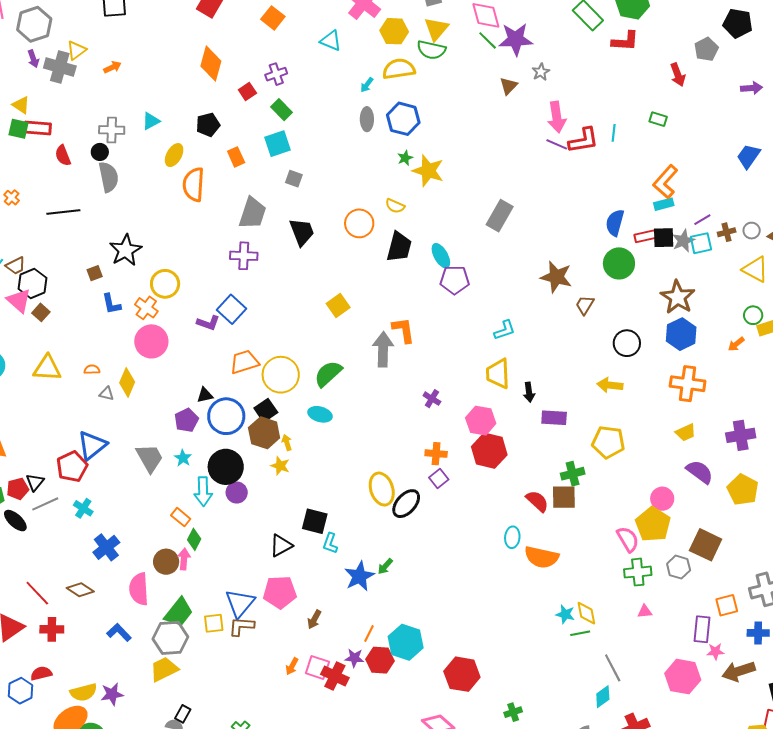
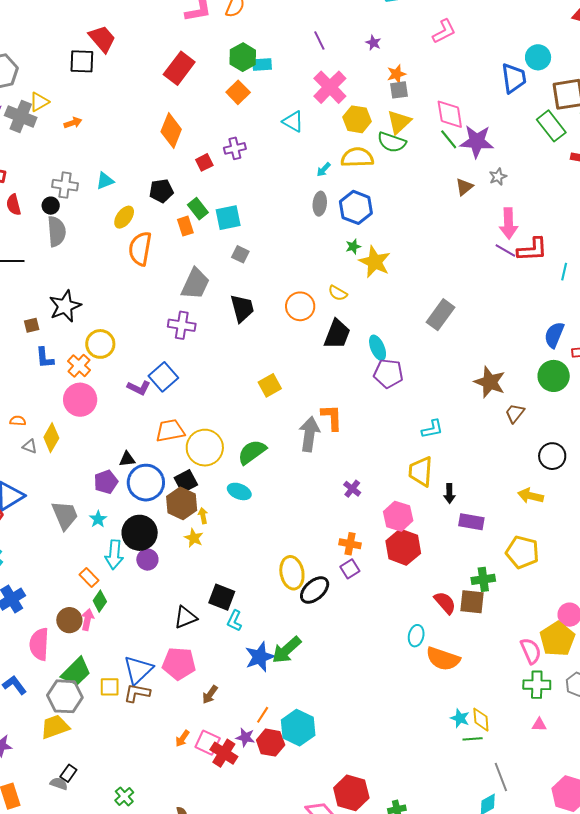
green rectangle: (282, 110) -> (198, 209), moved
cyan line: (614, 133) -> (564, 272), moved
green arrow: (385, 566) -> (287, 650), size x1.8
red hexagon: (462, 674) -> (351, 793), moved

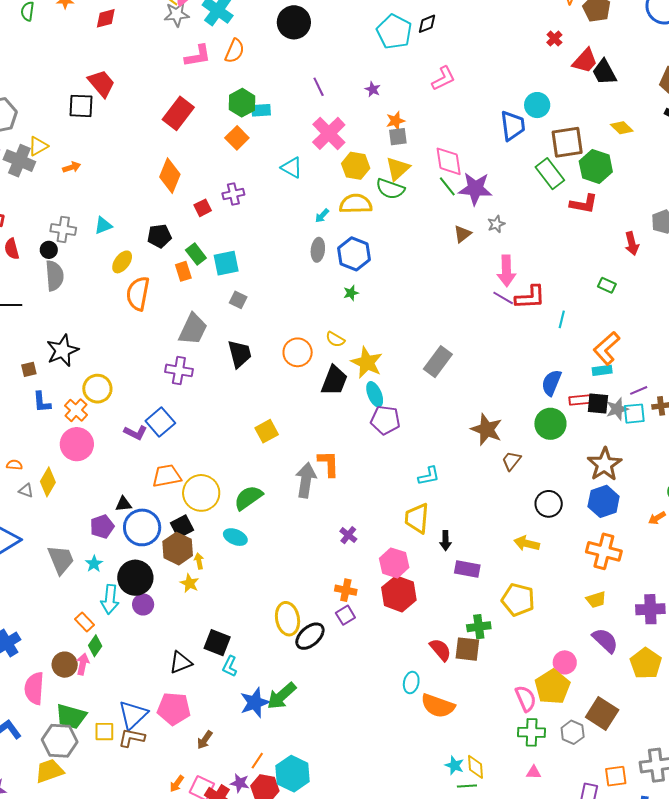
yellow star: (375, 262) -> (367, 363), moved
green trapezoid: (76, 672) -> (71, 716), turned 60

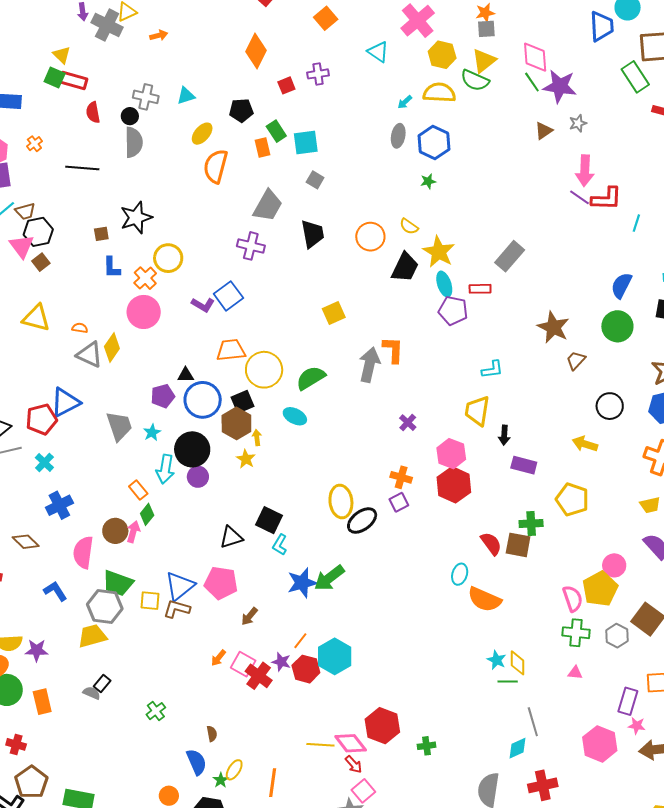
red rectangle: (580, 400) -> (480, 289), moved
gray triangle: (26, 491) -> (90, 354), size x1.8

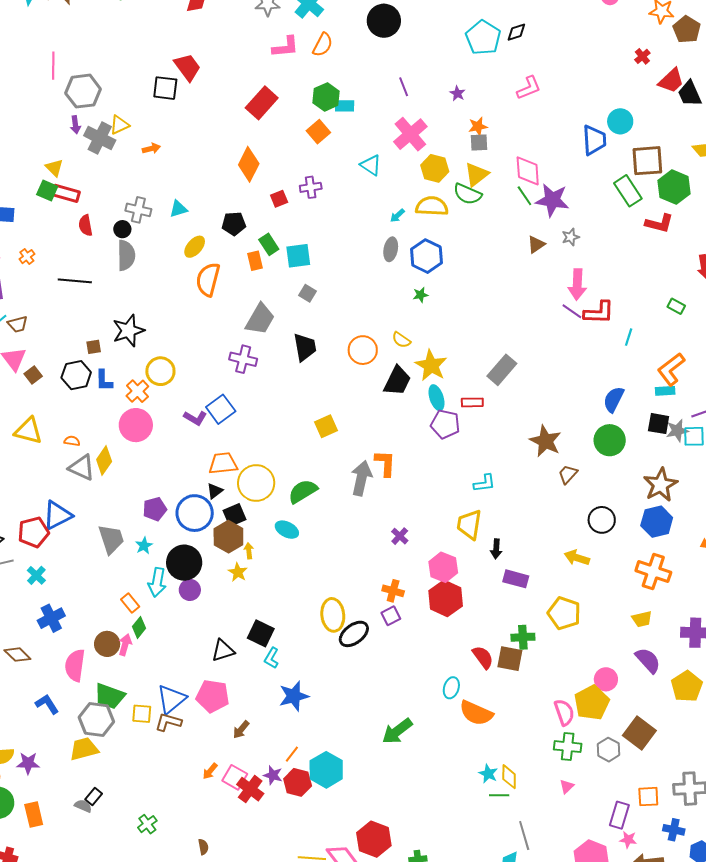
black hexagon: (38, 232) -> (76, 375), moved
black triangle: (186, 375) -> (215, 491), moved, turned -36
green arrow: (329, 578) -> (397, 731), moved
pink triangle: (575, 673) -> (567, 787), turned -49

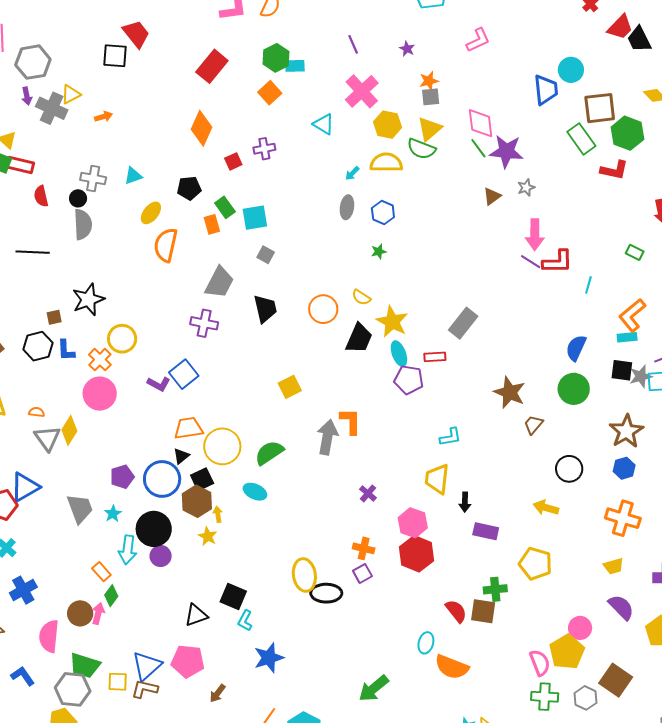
blue hexagon: (426, 256) -> (383, 213), size x0.7
gray triangle: (82, 467) -> (47, 438), turned 32
blue hexagon: (657, 522) -> (624, 468), size x0.7
black ellipse: (354, 634) -> (326, 593), turned 40

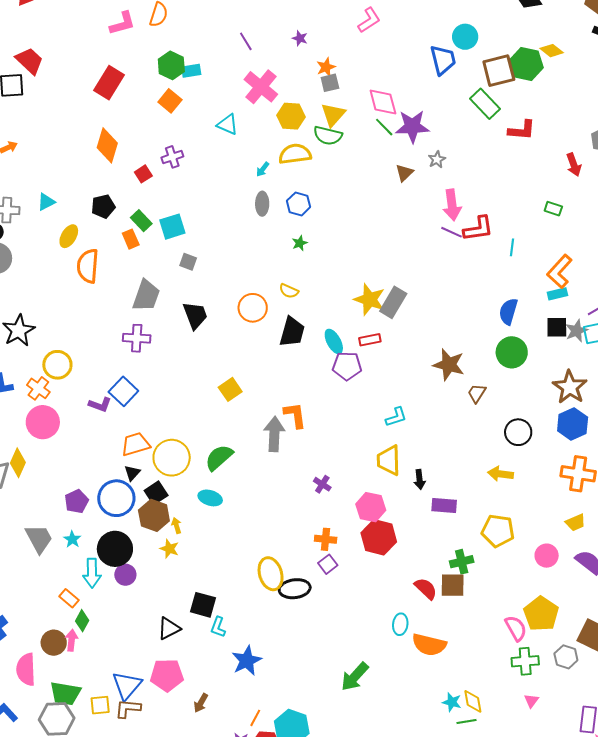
green hexagon: (627, 133) -> (526, 64), moved
yellow star: (392, 322) -> (370, 299), moved
blue hexagon: (624, 468) -> (573, 424), size x1.4
pink circle: (580, 628) -> (547, 556), moved

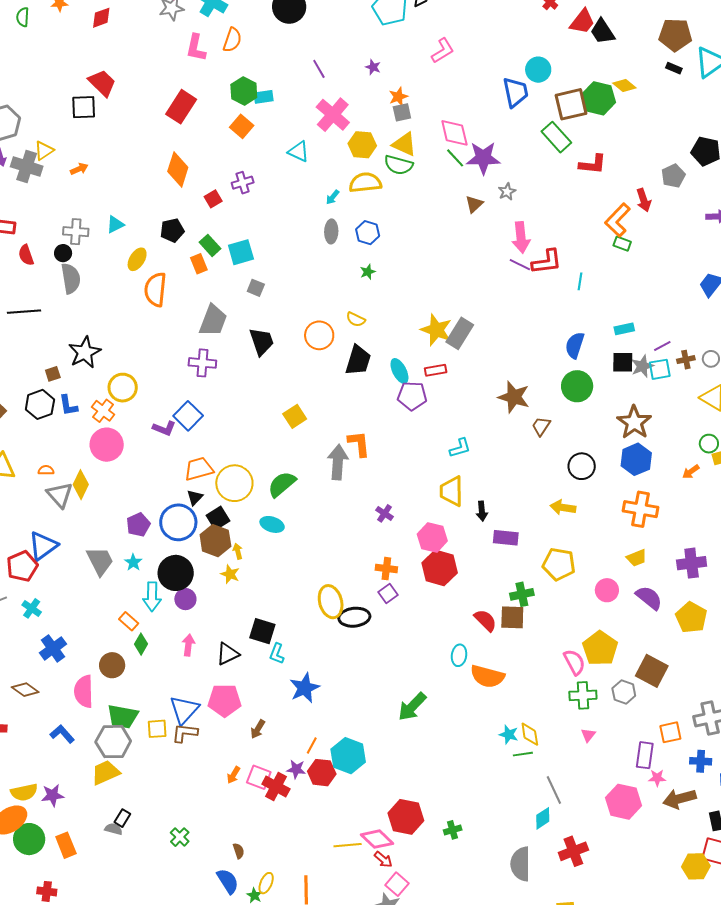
pink L-shape: (122, 23) -> (196, 48), turned 116
yellow triangle: (333, 115) -> (404, 144), turned -48
orange L-shape: (560, 271) -> (618, 220), moved
pink arrow: (72, 640) -> (188, 645), moved

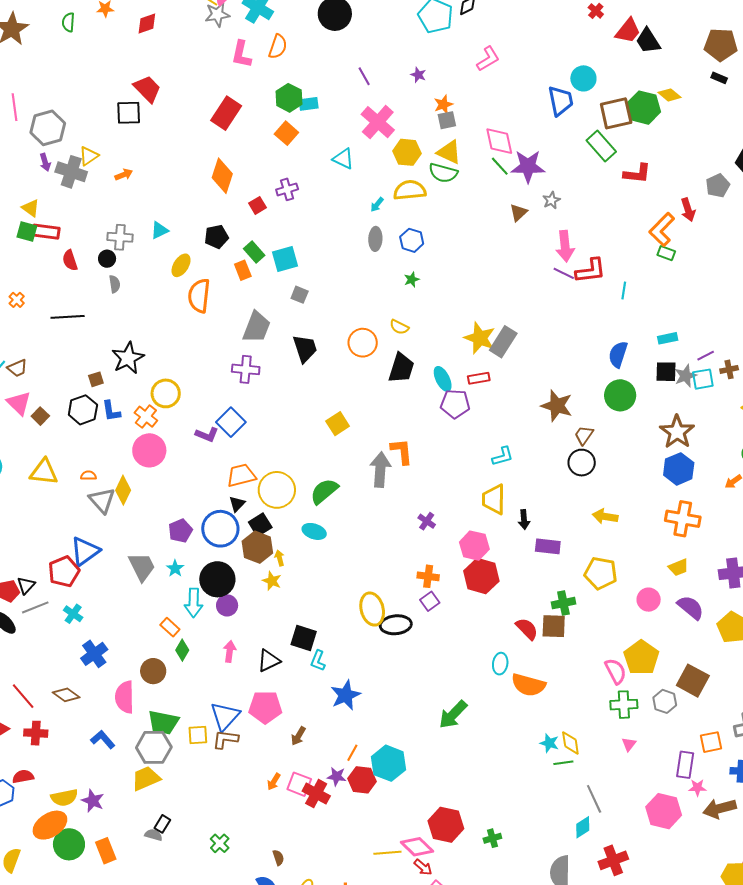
gray semicircle: (71, 278) -> (115, 284), size x0.6
black circle: (582, 466) -> (582, 463), moved
purple star: (53, 795) -> (93, 801), turned 30

